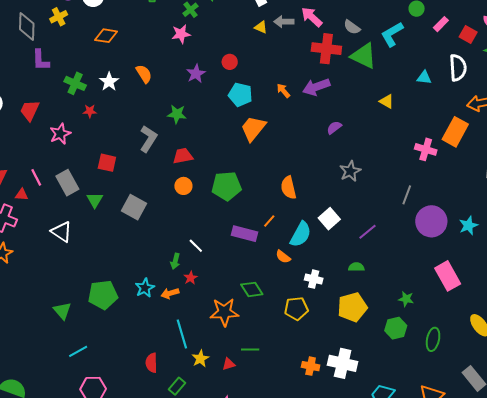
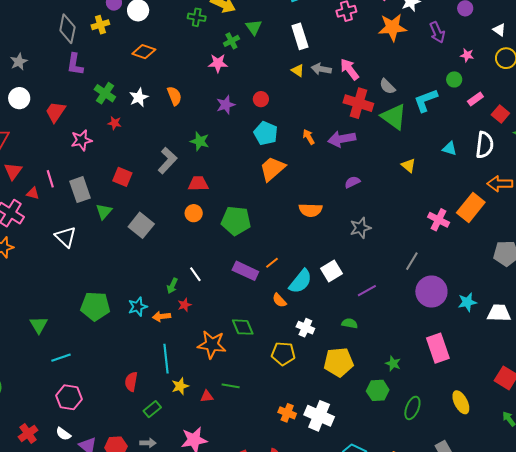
orange semicircle: (289, 188) -> (311, 210), moved, turned -85
green triangle: (62, 311) -> (39, 325), moved

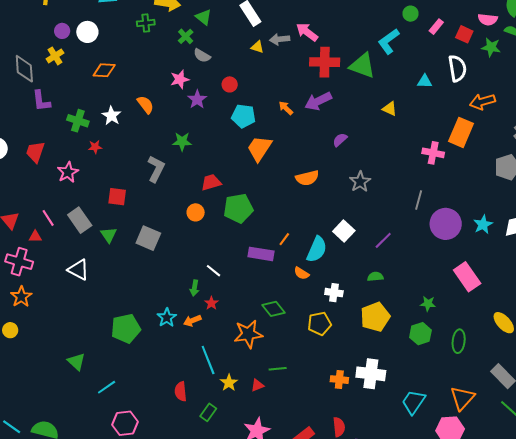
pink star: (218, 63) -> (180, 79), moved
gray semicircle: (387, 86) -> (202, 56), moved
red trapezoid: (198, 184) -> (211, 182), moved

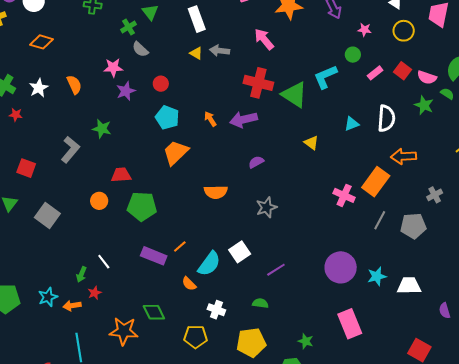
pink arrow: (307, 32) -> (264, 39), moved
red square: (464, 34) -> (402, 71), moved
cyan triangle: (425, 81) -> (352, 124), turned -35
gray line: (419, 200) -> (380, 220), moved

